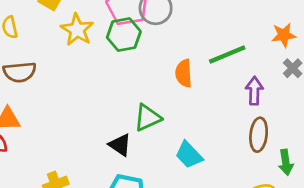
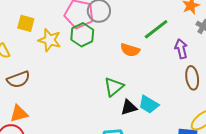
orange semicircle: (184, 73) -> (130, 50), turned -54
black triangle: (120, 145) -> (129, 107), moved, turned -36

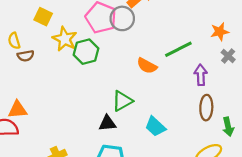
green hexagon: (82, 35) -> (86, 52), moved
brown semicircle: (18, 79) -> (26, 56), moved, size x0.7
black triangle: (129, 107) -> (107, 123), moved

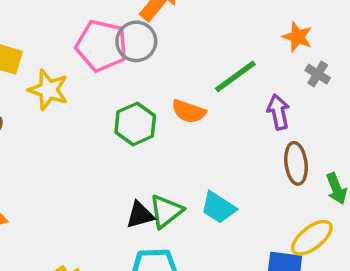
orange star: (220, 32) -> (297, 37), turned -30
green hexagon: (86, 52) -> (135, 124), moved
green triangle: (122, 101) -> (166, 211), moved

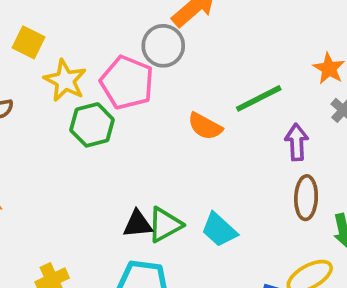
pink pentagon: (101, 46) -> (127, 83), moved
green hexagon: (135, 124) -> (92, 125), moved

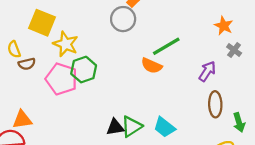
yellow square: (29, 42) -> (42, 23), size x1.4
pink pentagon: (127, 83) -> (62, 79), moved
green line: (259, 98) -> (166, 46), moved
purple arrow: (297, 142) -> (207, 71), turned 40

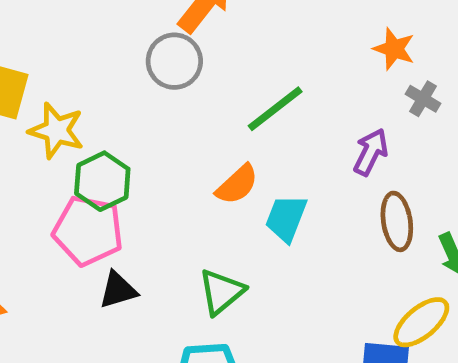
orange semicircle: (152, 66) -> (237, 185), moved, turned -60
pink pentagon: (62, 79) -> (88, 231), moved
black triangle: (115, 127) -> (118, 290), moved
cyan trapezoid: (164, 127) -> (286, 218), moved, turned 80

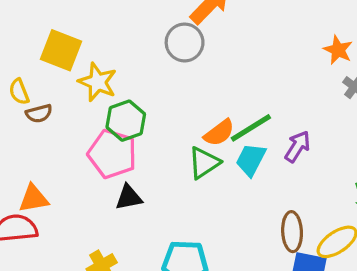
green line: (275, 109) -> (251, 128), moved
purple arrow: (371, 152) -> (298, 147), moved
brown ellipse: (397, 221) -> (292, 232), moved
green triangle: (221, 292) -> (204, 163), moved

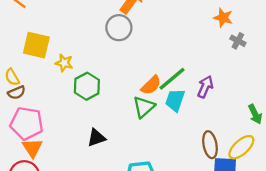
yellow star: (98, 82) -> (64, 63), size x0.7
brown semicircle: (39, 113) -> (17, 93), moved
pink pentagon: (112, 154) -> (27, 123), moved
orange triangle: (34, 199) -> (32, 148), turned -45

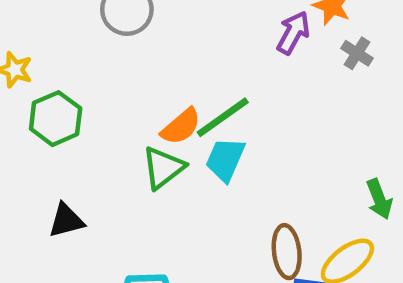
purple arrow: (205, 87) -> (293, 33), moved

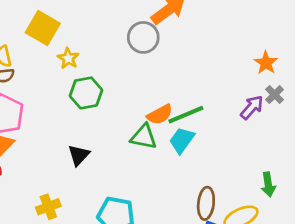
purple arrow: (293, 33) -> (252, 107), moved
green triangle: (163, 168) -> (144, 137), turned 36
black triangle: (66, 220) -> (79, 155), turned -45

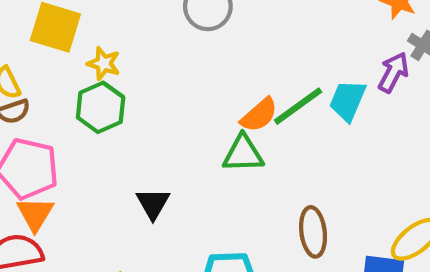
green hexagon: (86, 93) -> (101, 107), moved
cyan trapezoid: (182, 140) -> (348, 100), moved
brown ellipse: (206, 203) -> (313, 232), moved

